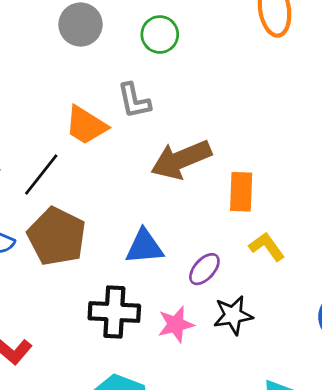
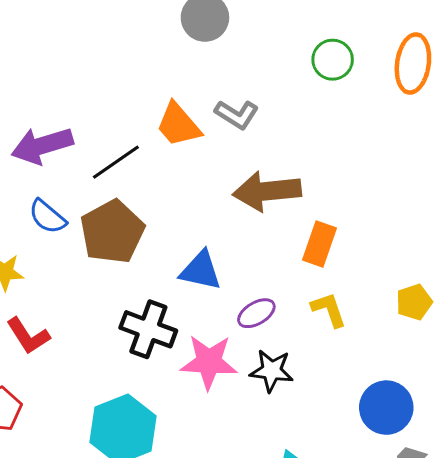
green circle: (160, 35) -> (333, 60), moved
gray L-shape: (134, 101) -> (237, 114), turned -63
pink star: (176, 324) -> (209, 362), size x1.4

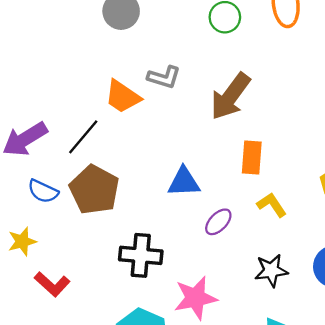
brown arrow: (267, 191) -> (230, 96), moved, turned -33
blue triangle: (201, 271) -> (184, 182), moved
pink star: (209, 362) -> (195, 298), moved
black star: (272, 371) -> (271, 270), moved

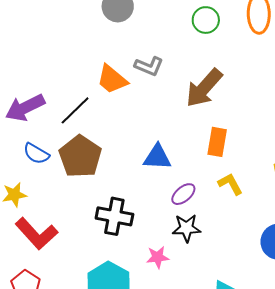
black star: (271, 270) -> (186, 228), moved
red L-shape: (52, 284) -> (37, 234), size x1.4
pink star: (195, 298) -> (158, 257), size x0.6

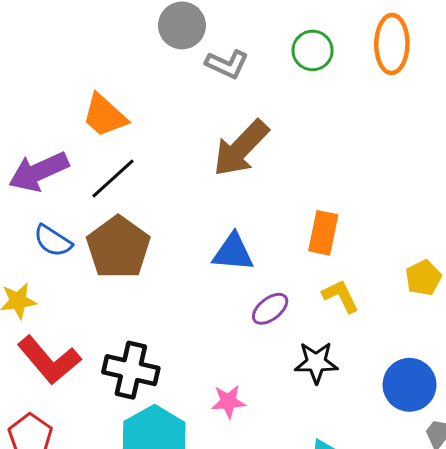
gray L-shape: (149, 66) -> (227, 64), moved
orange trapezoid: (112, 79) -> (105, 116), moved
brown arrow: (204, 88) -> (241, 148), moved
black cross: (114, 216) -> (131, 370), moved
black star: (186, 228) -> (316, 362), moved

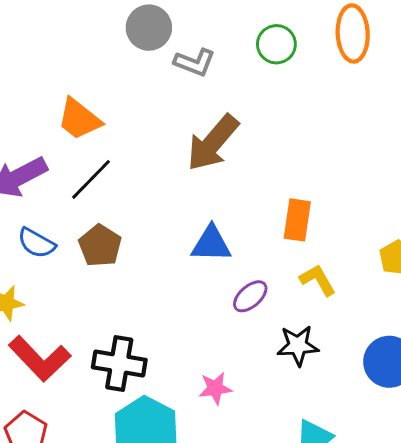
brown pentagon: (118, 247) -> (100, 246), size x0.7

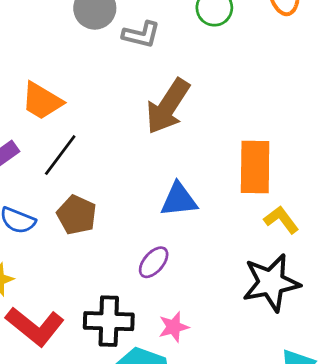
orange rectangle: (297, 220) -> (255, 167), size x1.4
purple ellipse: (250, 296) -> (154, 262), moved
black star: (298, 346) -> (271, 283), size x1.5
pink star: (215, 388) -> (174, 327), moved

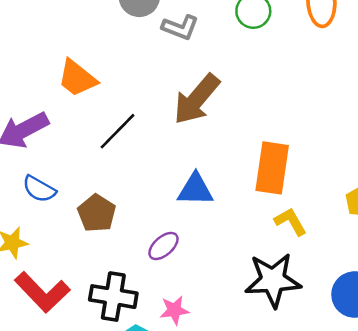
black line: (60, 155) -> (117, 131), moved
brown pentagon: (77, 215) -> (97, 213), moved

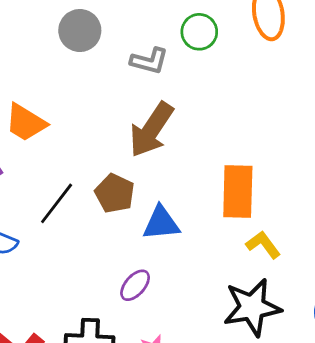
gray L-shape: (180, 27) -> (149, 61), moved
black line: (117, 131) -> (57, 203), moved
brown pentagon: (97, 213) -> (115, 193), moved

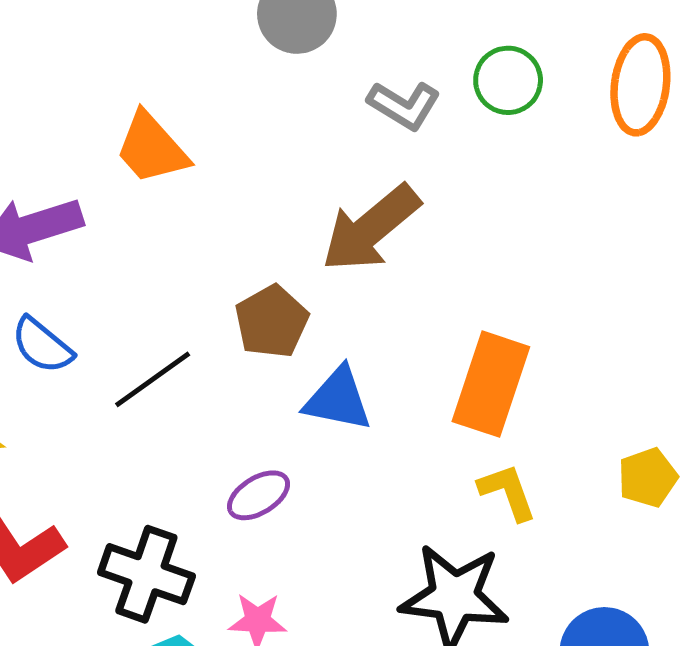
black line: (57, 203) -> (153, 379), moved

